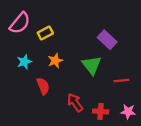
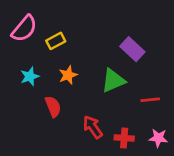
green triangle: (92, 65) -> (113, 81), turned 45

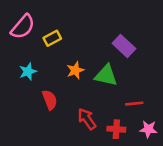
orange star: (68, 75) -> (75, 70), moved
green triangle: (113, 81) -> (106, 75), turned 35
red line: (150, 100) -> (134, 104), moved

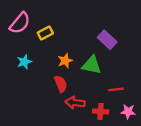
red semicircle: (50, 100) -> (61, 84), moved
red arrow: (87, 119) -> (75, 103), turned -48

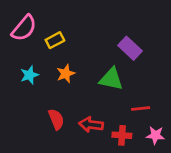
orange star: (65, 61) -> (66, 74), moved
red semicircle: (61, 84) -> (56, 119), moved

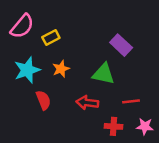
cyan star: (29, 75) -> (27, 70), size x1.5
red semicircle: (56, 119) -> (43, 100), moved
red arrow: (91, 125) -> (87, 103), moved

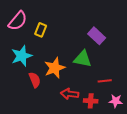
yellow rectangle: (51, 38) -> (41, 30), turned -40
orange star: (61, 69) -> (55, 68), moved, size x1.5
red arrow: (87, 103) -> (70, 94), moved

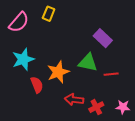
yellow rectangle: (41, 30) -> (49, 14), moved
red line: (105, 81) -> (111, 74), moved
red cross: (91, 101) -> (96, 107), turned -32

